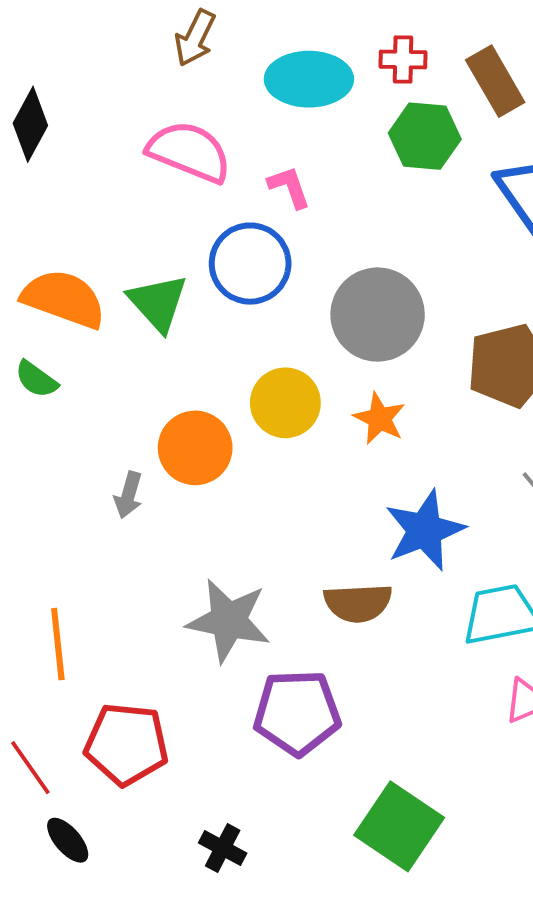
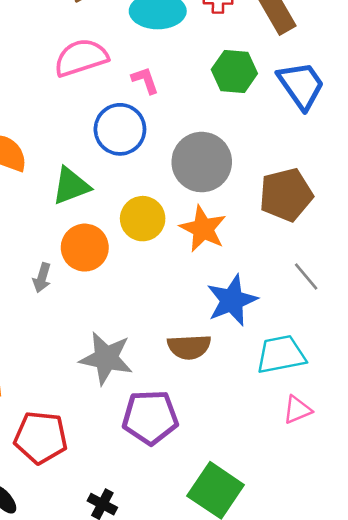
green hexagon: (425, 136) -> (234, 71), moved
pink semicircle: (189, 152) -> (81, 58), turned -40
green triangle: (158, 303) -> (71, 186), moved, turned 51
orange star: (380, 418) -> (203, 229), size x1.4

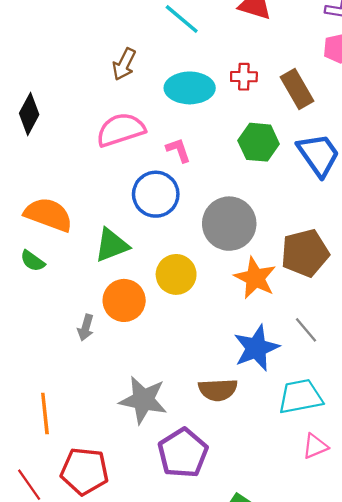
orange star: (203, 229) -> (255, 278), moved
gray line: (306, 276) -> (306, 330), moved
purple pentagon: (150, 417) -> (183, 453), turned -30

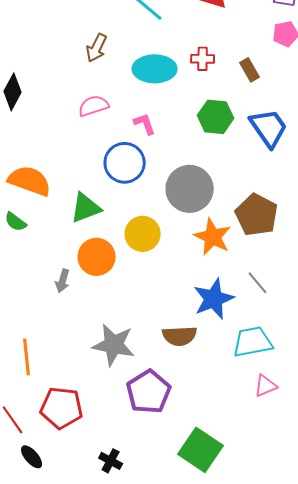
brown rectangle: (297, 89) -> (250, 70), size x0.7
pink semicircle: (121, 130) -> (94, 106), size x0.7
brown pentagon: (305, 253) -> (257, 215), turned -30

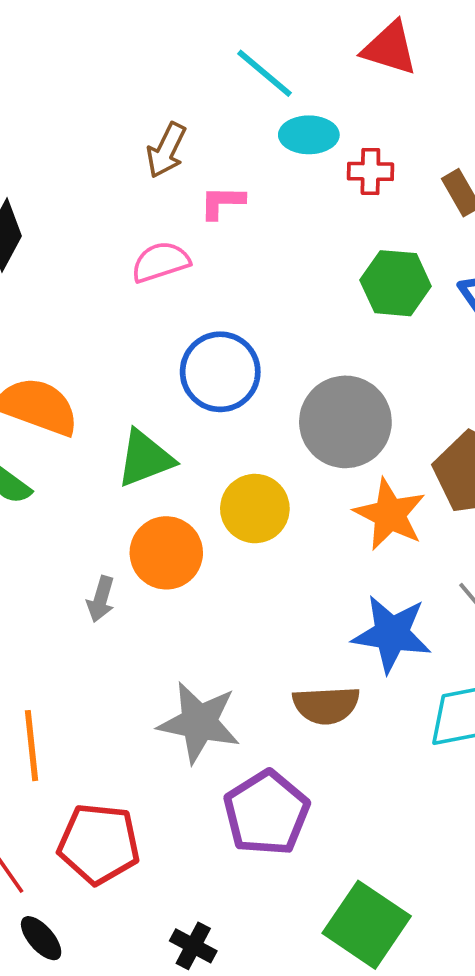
cyan ellipse: (155, 69) -> (309, 135), moved, size x0.7
pink L-shape: (145, 124) -> (222, 202), moved, turned -70
blue star: (214, 299) -> (392, 634), turned 30

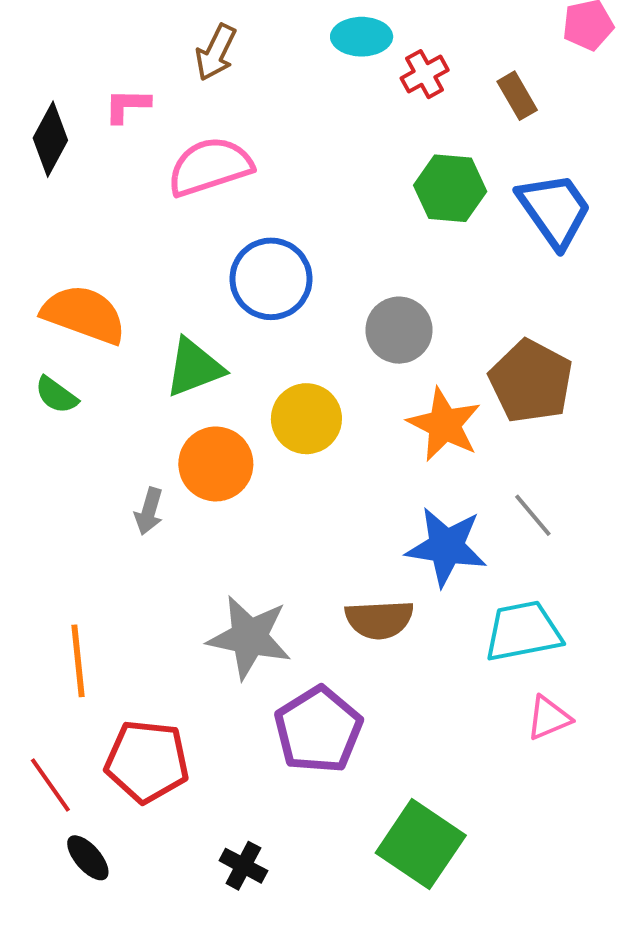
red cross: (370, 171) -> (425, 74), turned -30
pink L-shape: (222, 202) -> (127, 106), moved
pink semicircle: (161, 262) -> (210, 167), size x1.4
gray circle: (345, 422) -> (399, 330), size x0.7

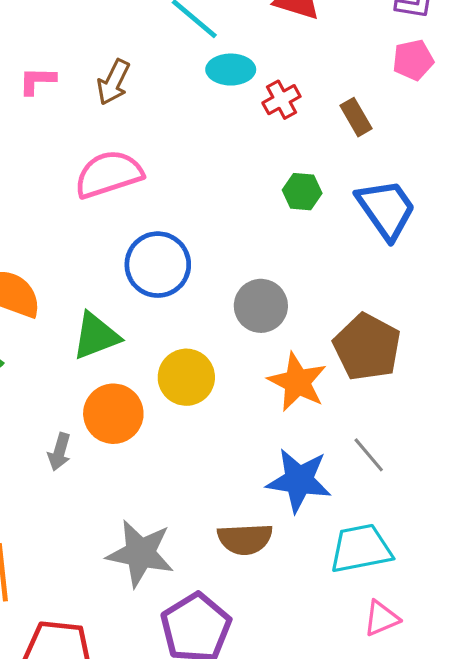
pink L-shape: (127, 106) -> (37, 81), moved
green hexagon: (450, 188) -> (302, 192), size x0.7

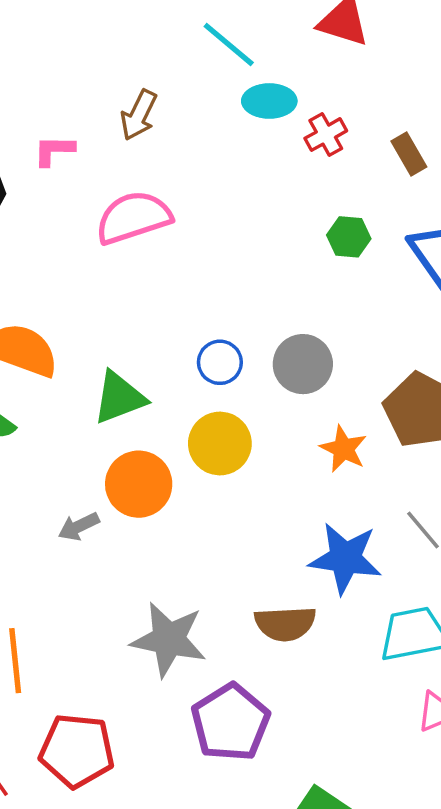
pink L-shape: (37, 81) -> (54, 150), moved
blue circle: (158, 265) -> (220, 362), moved, size x0.6
orange star: (297, 382) -> (343, 449), size x0.7
gray arrow: (59, 452) -> (79, 526), turned 48

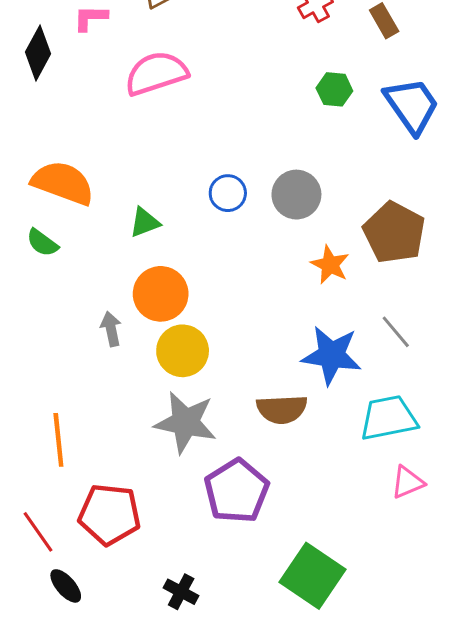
green triangle: (119, 398) -> (145, 222), size x0.7
yellow circle: (220, 443) -> (183, 351), moved
gray arrow: (79, 526) -> (111, 329), turned 104

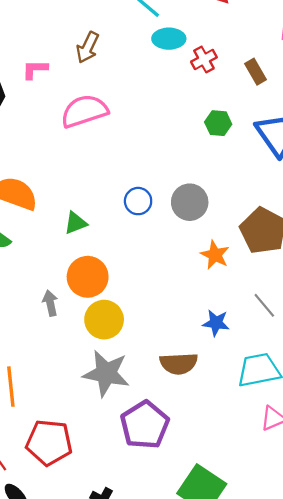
blue star: (331, 355) -> (216, 323), size x0.6

